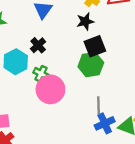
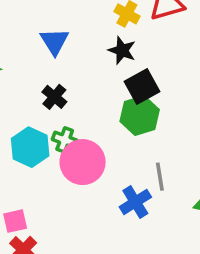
black star: (85, 21) -> (122, 50), turned -30
cyan hexagon: (16, 62) -> (30, 147), moved
blue cross: (105, 123) -> (135, 202), moved

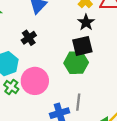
black star: (122, 50) -> (86, 22), moved
green cross: (65, 140) -> (11, 87), moved

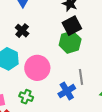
green cross: (11, 87) -> (26, 97), moved

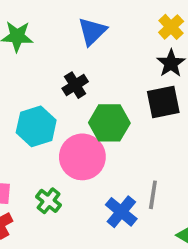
green hexagon: (70, 42) -> (109, 123), moved
blue cross: (67, 91) -> (121, 212), turned -36

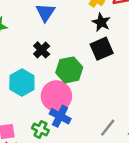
gray line: (153, 195) -> (108, 128), moved, turned 42
blue cross: (121, 212) -> (60, 116), moved

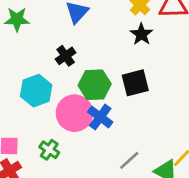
black square: (102, 49) -> (135, 83), moved
blue cross: (60, 116) -> (100, 117), moved

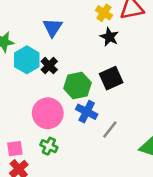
cyan hexagon: (36, 91) -> (27, 60), moved
pink circle: (74, 113) -> (48, 113), moved
gray line: (129, 160) -> (110, 130), moved

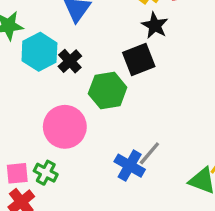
black square: (111, 78) -> (139, 59), moved
blue cross: (87, 112) -> (130, 166), moved
green cross: (49, 146) -> (46, 173), moved

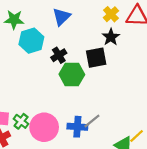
black cross: (70, 61) -> (59, 55), moved
pink circle: (65, 127) -> (44, 127), moved
blue cross: (130, 166) -> (77, 127), turned -36

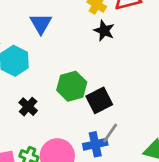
black cross: (59, 55) -> (28, 107), moved
black square: (96, 58) -> (99, 100), moved

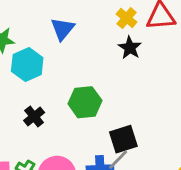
black square: (99, 100) -> (123, 139), moved

